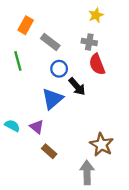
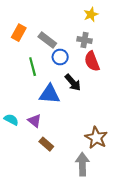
orange rectangle: (26, 25) -> (19, 33), moved
green line: (18, 61) -> (33, 67), moved
blue circle: (59, 69) -> (60, 57), moved
blue triangle: (52, 99) -> (49, 94), turned 45

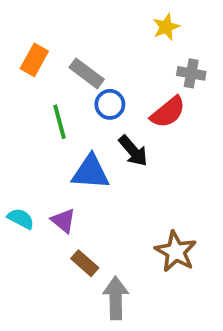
gray cross: (85, 40) -> (191, 73), moved
red semicircle: (92, 61) -> (168, 112), turned -108
gray arrow: (82, 164) -> (116, 298), moved

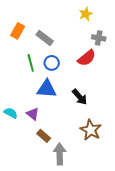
blue circle: (110, 104) -> (52, 63), moved
black arrow: (133, 151) -> (80, 97), moved

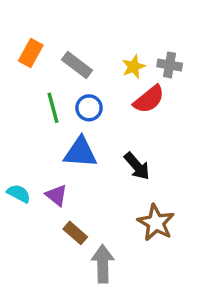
yellow star: (86, 14) -> (134, 67), moved

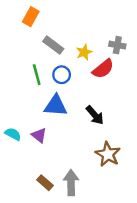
orange rectangle: (31, 53) -> (31, 17), moved
yellow star: (134, 67) -> (84, 52), moved
brown rectangle: (75, 233) -> (45, 183), moved

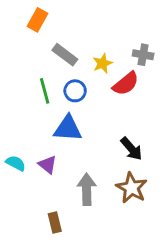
black arrow: (95, 115) -> (131, 149), moved
brown rectangle: (45, 183) -> (55, 223), turned 35
gray arrow: (71, 183) -> (87, 189), moved

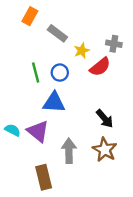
gray rectangle: (65, 55) -> (57, 33), moved
purple triangle: (48, 165) -> (38, 131), size x1.5
brown rectangle: (55, 223) -> (44, 177), size x1.5

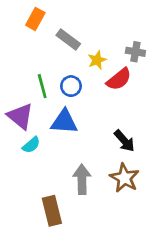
cyan semicircle: (13, 130) -> (31, 145), moved, turned 112
purple triangle: (38, 131) -> (20, 116), moved

